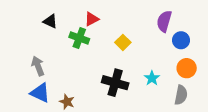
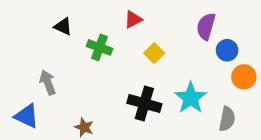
red triangle: (92, 19) -> (133, 19), moved
orange circle: (187, 68) -> (244, 77), moved
cyan star: (152, 78) -> (191, 98), size x1.6
blue triangle: (40, 93) -> (27, 116), moved

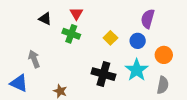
red triangle: (133, 19) -> (76, 14), moved, turned -32
blue circle: (227, 50) -> (138, 41), moved
orange circle: (244, 77) -> (164, 55), moved

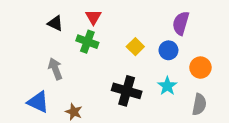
gray arrow: (34, 59) -> (55, 69), moved
cyan star: (137, 70) -> (167, 86), size x0.7
blue triangle: (19, 83) -> (38, 102), moved

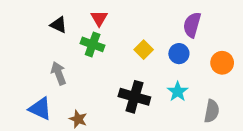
orange circle: (200, 68) -> (222, 63), moved

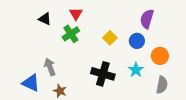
green cross: (93, 44) -> (71, 34), turned 36
orange circle: (222, 63) -> (160, 56), moved
gray arrow: (59, 73) -> (50, 67), moved

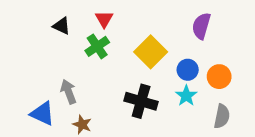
yellow square: (110, 38) -> (151, 52), size x1.6
blue circle: (137, 41) -> (188, 70), moved

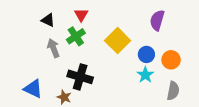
gray arrow: (68, 92) -> (53, 48), moved
black cross: (141, 101) -> (80, 77), moved

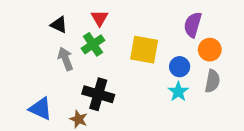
yellow square: (118, 41) -> (144, 50), turned -35
orange circle: (171, 60) -> (210, 50), moved
gray semicircle: (173, 91) -> (212, 81), moved

